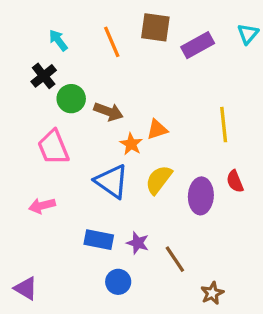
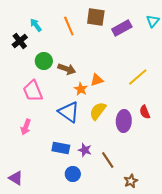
black cross: (44, 76) -> (20, 41), moved
yellow line: (224, 125) -> (138, 77), turned 55
pink arrow: (42, 206) -> (26, 127), turned -56

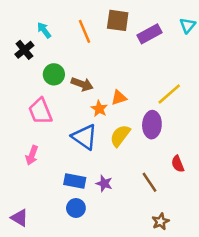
red semicircle: (145, 112) -> (178, 164), moved
purple ellipse: (124, 121) -> (152, 125), moved
brown line: (108, 160) -> (150, 182), moved
blue circle: (73, 174) -> (76, 208), moved

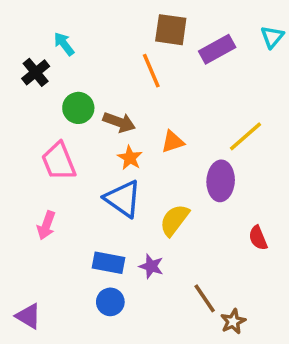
orange line: (85, 31) -> (151, 71), moved
orange star: (99, 109) -> (130, 158), moved
yellow semicircle: (120, 136) -> (174, 220), moved
brown line: (150, 182) -> (205, 298), moved

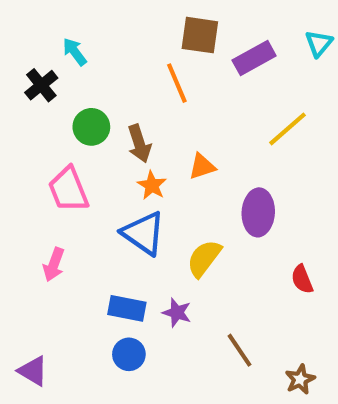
brown arrow: (119, 122) -> (139, 144), turned 52
yellow line: (246, 136) -> (288, 129), moved
brown star: (233, 321) -> (300, 379), moved

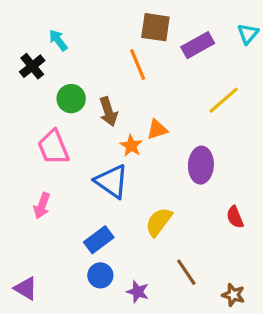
orange star: (152, 185) -> (131, 146), moved
yellow semicircle: (204, 258) -> (159, 222), moved
blue rectangle: (127, 308) -> (99, 240), turned -48
purple star: (177, 313) -> (138, 292), moved
brown star: (300, 379) -> (233, 295), turned -30

